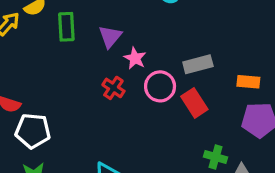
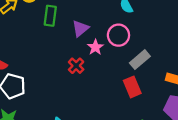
gray rectangle: (198, 64) -> (140, 60), turned -36
pink circle: (160, 86) -> (118, 35), moved

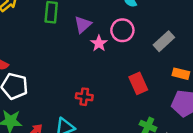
gray rectangle: (140, 60) -> (164, 41), moved
red cross: (76, 66) -> (84, 97), moved, turned -35

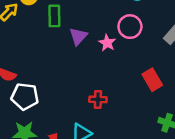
purple triangle: (83, 24) -> (78, 36), moved

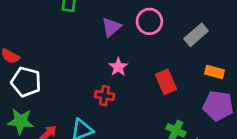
purple triangle: (78, 36) -> (111, 27), moved
pink star: (107, 43) -> (118, 67), moved

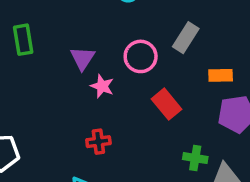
pink circle: (149, 21) -> (141, 56), moved
pink star: (118, 67) -> (102, 86), moved

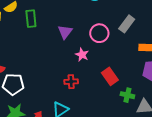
pink star: (102, 86) -> (82, 55), moved
red rectangle: (167, 104) -> (110, 76), moved

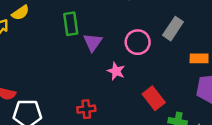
green rectangle: (31, 19) -> (71, 24), moved
red cross: (71, 82) -> (86, 109), moved

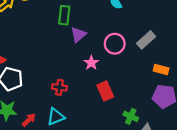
red rectangle: (154, 98) -> (105, 91), moved

